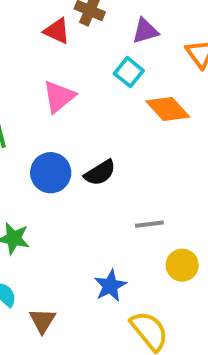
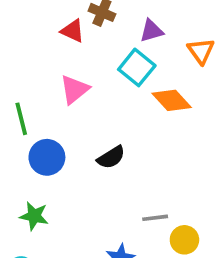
cyan square: (129, 72) -> (137, 67), size x1.4
blue circle: (51, 173) -> (47, 157), moved
gray line: (149, 224) -> (155, 218), moved

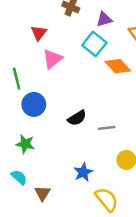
red triangle: (73, 31) -> (39, 33), moved, turned 42
black semicircle: (111, 157) -> (77, 118), moved
gray line: (155, 218) -> (107, 128), moved

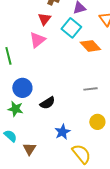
red triangle: (39, 33) -> (44, 19), moved
blue circle: (34, 104) -> (22, 88), moved
black semicircle: (77, 118) -> (47, 103), moved
gray line: (107, 128) -> (90, 89), moved

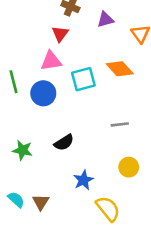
cyan square: (71, 28) -> (83, 79), moved, turned 36
pink triangle: (37, 40) -> (51, 61), turned 30
blue circle: (22, 88) -> (43, 93), moved
cyan semicircle: (10, 136) -> (16, 200), moved

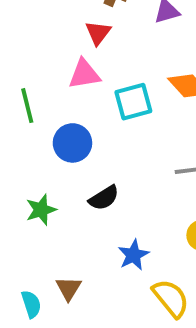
blue circle: (43, 93) -> (72, 143), moved
green star: (23, 150) -> (41, 210), turned -30
cyan semicircle: (16, 200) -> (31, 304), moved, turned 30

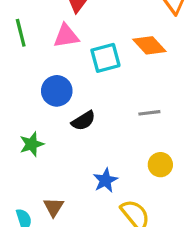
green line: (27, 106) -> (21, 33), moved
black semicircle: (104, 198) -> (83, 121), moved

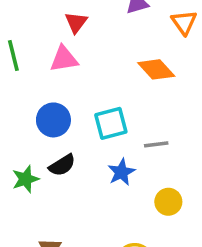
cyan square: (105, 58) -> (111, 123), moved
black semicircle: (83, 121) -> (62, 165), moved
blue star: (105, 180) -> (121, 172), moved

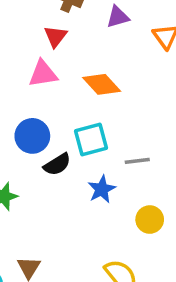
orange diamond: (156, 69) -> (102, 84), moved
black semicircle: (62, 165) -> (57, 164), moved

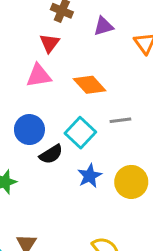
cyan square: (91, 140) -> (80, 133), turned -32
gray line: (137, 161) -> (120, 120), moved
yellow circle: (150, 220) -> (131, 182), moved, size x1.4

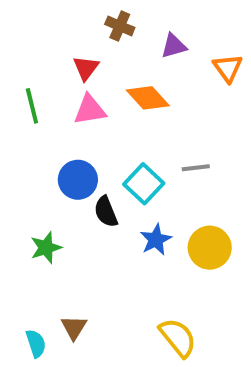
red triangle: (50, 43) -> (86, 68), moved
orange diamond: (90, 85) -> (148, 98), moved
black semicircle: (51, 154) -> (106, 212), turned 100

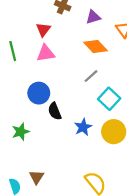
orange diamond: (148, 98) -> (96, 47), moved
gray line: (196, 168) -> (91, 76), moved, turned -35
cyan square: (144, 184) -> (109, 99), moved

